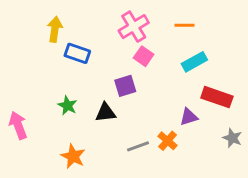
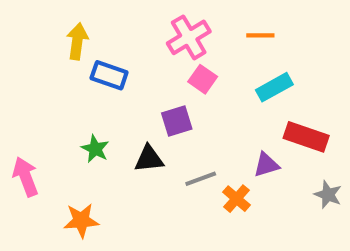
gray line: (138, 146) -> (201, 179), moved
orange star: (73, 156) -> (81, 220), moved, turned -30

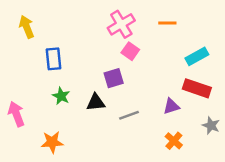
yellow arrow: (77, 41) -> (27, 27), moved, turned -30
blue rectangle: (109, 75) -> (53, 59), moved, turned 65
cyan rectangle: (274, 87) -> (197, 56), moved
orange cross: (236, 199) -> (174, 141), moved

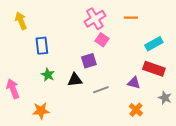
purple triangle: (171, 106) -> (134, 83), turned 32

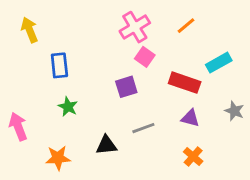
orange line: (131, 18) -> (186, 26), turned -40
red rectangle: (154, 69) -> (185, 83), moved
black triangle: (75, 80) -> (106, 145), moved
gray star: (165, 98) -> (234, 111), moved

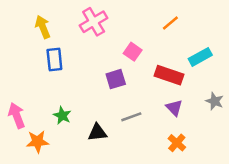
pink cross: (135, 27) -> (94, 22), moved
yellow arrow: (30, 30) -> (43, 27), moved
green star: (68, 107) -> (62, 116), moved
purple triangle: (190, 118) -> (174, 108), turned 30
orange star: (58, 158) -> (38, 142), moved

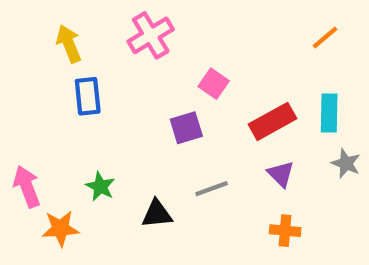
orange line: (170, 23) -> (325, 37), moved
cyan rectangle: (200, 57) -> (329, 113), moved, turned -60
red rectangle: (169, 75) -> (272, 121), turned -48
orange cross: (177, 143) -> (285, 231), turned -36

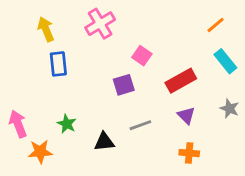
cyan rectangle: (329, 113) -> (225, 61), moved, turned -40

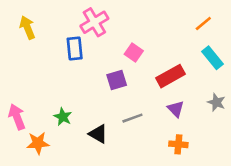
yellow arrow: (46, 29) -> (27, 28), moved
blue rectangle: (58, 64) -> (75, 49), moved
black triangle: (104, 142) -> (98, 134), turned 36

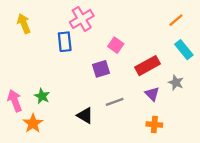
gray star: (216, 102) -> (176, 83), moved
green star: (63, 117) -> (42, 96), moved
orange star: (38, 143) -> (33, 123), turned -30

